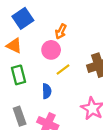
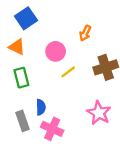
orange arrow: (61, 31) -> (85, 33), moved
blue semicircle: (47, 91) -> (41, 107), moved

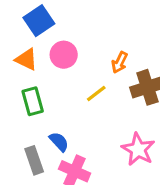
orange arrow: (85, 33) -> (120, 62), moved
pink circle: (56, 51) -> (64, 55), moved
blue semicircle: (41, 107) -> (59, 142), turned -42

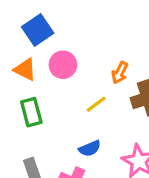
blue semicircle: (59, 142) -> (90, 148), moved, turned 110

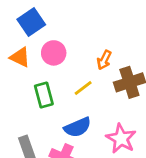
green rectangle: (31, 112) -> (44, 95), moved
blue semicircle: (90, 148) -> (78, 127), size x1.4

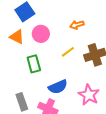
orange arrow: (104, 60) -> (77, 25), moved, turned 48
yellow line: (83, 88) -> (68, 52), moved

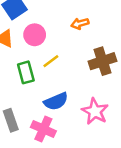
yellow line: (68, 52) -> (51, 61), moved

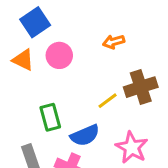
yellow line: (51, 61) -> (108, 101), moved
green rectangle: (26, 72) -> (50, 117), moved

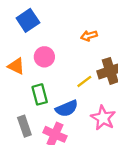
pink circle: (59, 55) -> (44, 57), moved
orange triangle: (23, 60) -> (16, 66), moved

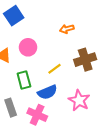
yellow line: (84, 81) -> (55, 69), moved

